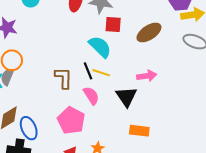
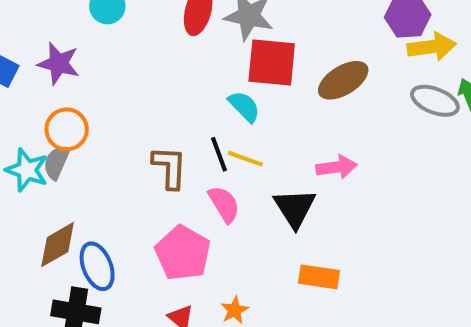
red square: (113, 25) -> (272, 63), size x1.5
cyan semicircle: (100, 47) -> (244, 106), size x0.7

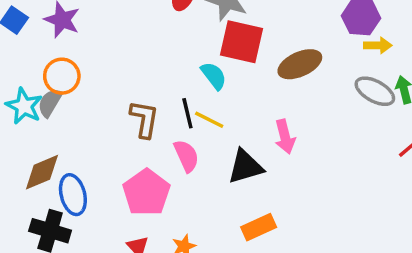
yellow arrow: (432, 47) -> (378, 45), size x0.7
pink arrow: (336, 167) -> (285, 137), turned 76
black triangle: (295, 208) -> (245, 167), turned 39
orange rectangle: (319, 277) -> (259, 227), turned -40

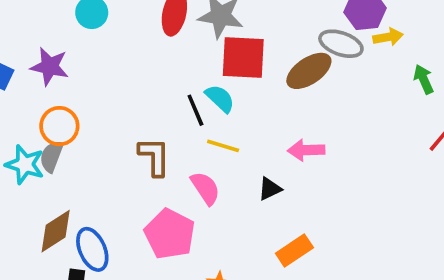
gray ellipse: (375, 91) -> (341, 44), moved
black line: (187, 113) -> (195, 110), moved
pink arrow: (285, 137) -> (306, 150), turned 112
black triangle: (245, 167) -> (270, 189), size x0.6

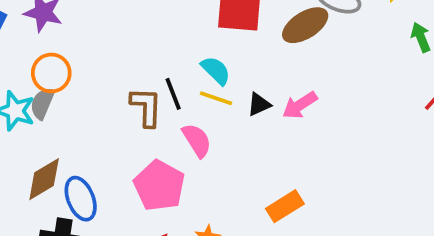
cyan semicircle: (220, 98) -> (216, 70), moved
black line: (195, 110) -> (173, 94), moved
pink arrow: (306, 150) -> (300, 105), turned -33
black triangle: (270, 189) -> (259, 104), moved

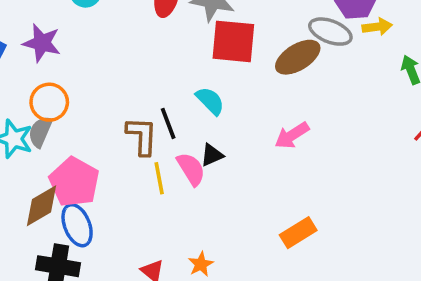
yellow line: (216, 98) -> (159, 178), moved, turned 60
black triangle: (259, 104) -> (212, 155), moved
pink pentagon: (159, 186) -> (74, 182), moved
orange rectangle: (285, 206) -> (298, 233), moved

